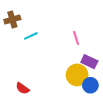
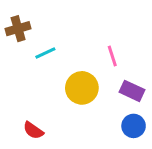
yellow circle: (77, 75) -> (82, 88), moved

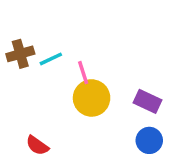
brown cross: (18, 29) -> (20, 54), moved
pink line: (112, 56) -> (83, 73), moved

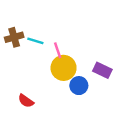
cyan line: (51, 59) -> (35, 41), turned 42
blue circle: (149, 140) -> (79, 86), moved

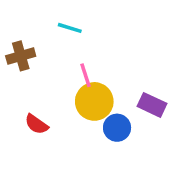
cyan line: (35, 41) -> (70, 28), moved
red semicircle: (26, 101) -> (36, 124), moved

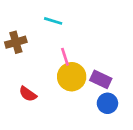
purple rectangle: (152, 105) -> (101, 79), moved
blue circle: (117, 128) -> (107, 103), moved

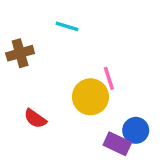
pink line: (65, 57) -> (109, 78), moved
purple rectangle: (101, 79) -> (117, 144), moved

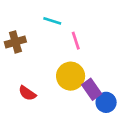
pink line: (109, 78) -> (76, 41), moved
purple rectangle: (117, 144) -> (92, 89), moved, turned 30

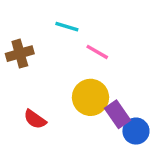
pink line: (76, 41) -> (97, 52), turned -42

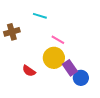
pink line: (97, 52) -> (58, 40), moved
red semicircle: (35, 119) -> (29, 71), moved

